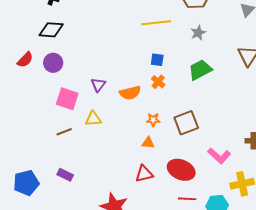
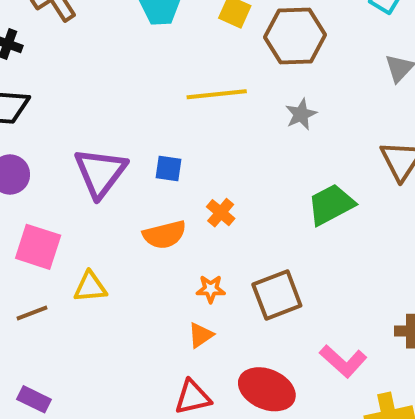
blue square: (157, 60) -> (168, 168), moved
green trapezoid: (200, 70) -> (331, 205), moved
purple triangle: (98, 85) -> (100, 172), moved, size x1.8
orange triangle: (148, 143) -> (201, 335), turned -40

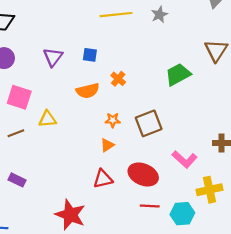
gray star: (301, 114) -> (159, 15), moved
purple triangle: (100, 172) -> (53, 57), size x0.7

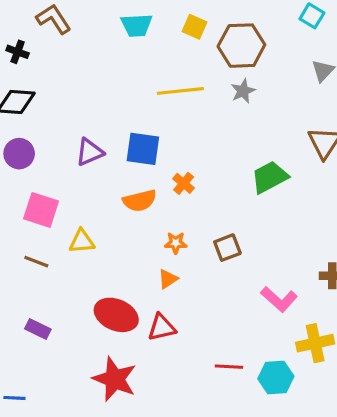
blue square: (90, 55) -> (143, 149), size x1.6
purple triangle: (53, 57) -> (90, 152), turned 30
brown square: (149, 123) -> (227, 248), size x0.7
brown line: (16, 133) -> (36, 262), turned 42
red ellipse: (143, 174) -> (116, 315), moved

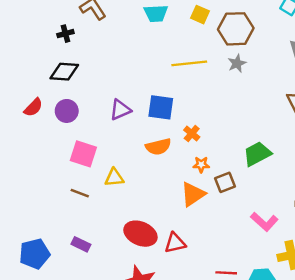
black cross: (18, 52) -> (65, 34), turned -35
green trapezoid: (270, 177) -> (257, 154), moved
orange star: (176, 243) -> (201, 165), moved
orange triangle: (168, 279) -> (193, 194), moved, size x1.6

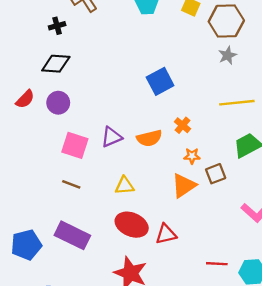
yellow line: (189, 63) -> (237, 103), moved
blue square: (161, 107) -> (160, 81), moved, turned -36
purple triangle: (120, 110) -> (111, 137), moved
yellow triangle: (114, 178) -> (125, 186), moved
purple rectangle: (81, 244) -> (72, 235), size x1.8

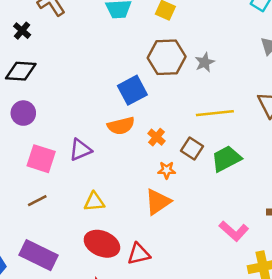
brown hexagon: (226, 21) -> (167, 57), moved
black cross: (57, 26) -> (22, 31), turned -35
orange semicircle: (149, 138) -> (121, 126), moved
brown square: (216, 174) -> (192, 149), moved, turned -36
brown line: (71, 184) -> (37, 201), turned -48

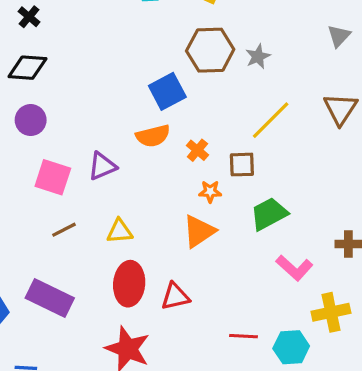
yellow line: (215, 113) -> (271, 120), turned -39
brown square: (192, 149) -> (242, 165), turned -35
green trapezoid: (226, 159) -> (269, 214), moved
brown line: (37, 201) -> (64, 230), moved
red ellipse: (102, 244) -> (129, 284), turned 72

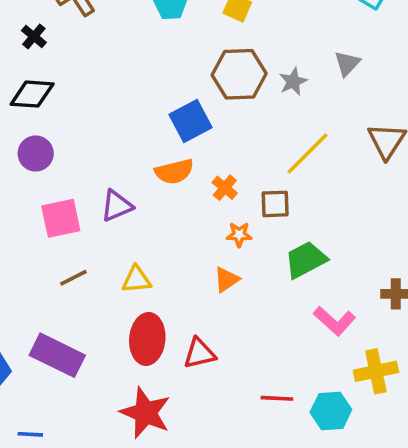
gray triangle: (339, 36) -> (347, 63), moved
pink square: (53, 177) -> (61, 218), turned -30
orange triangle: (199, 231) -> (227, 280), size x0.7

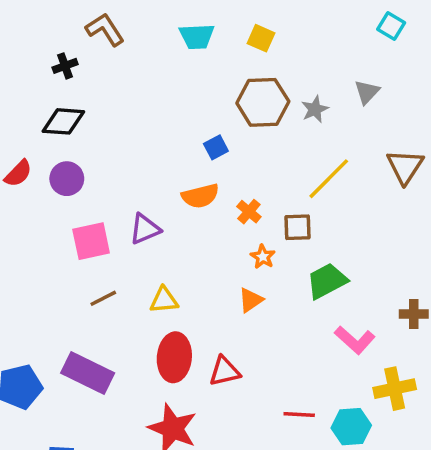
black cross: (34, 36) -> (65, 66), turned 30
blue square: (190, 121) -> (216, 147), size x0.6
orange star: (239, 235) -> (263, 257), turned 30

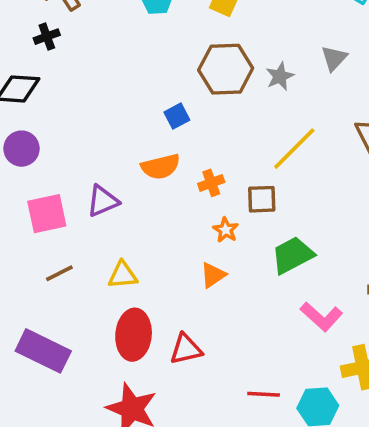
black cross: (65, 66) -> (47, 37), moved
orange cross: (249, 212) -> (211, 183), turned 30

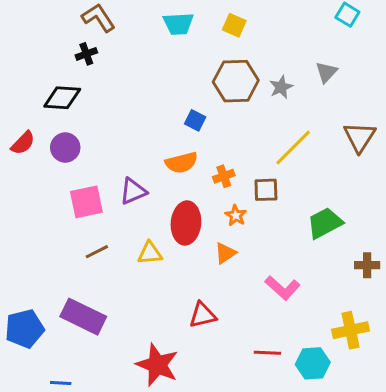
blue square: (177, 116) -> (195, 120), turned -35
green trapezoid: (293, 255) -> (325, 223), moved
pink L-shape: (321, 317) -> (283, 288), moved
red ellipse: (134, 335) -> (186, 223), moved

